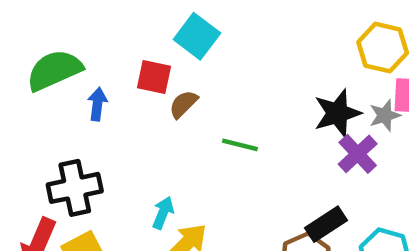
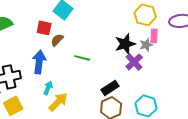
blue arrow: (97, 104) -> (39, 62), moved, size x1.6
black rectangle: (326, 224) -> (110, 88), moved

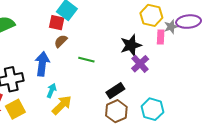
red square: (44, 28) -> (57, 23), moved
gray star: (146, 45) -> (171, 27), moved

